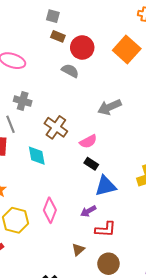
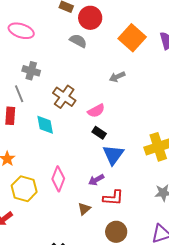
orange square: (127, 50) -> (132, 38), moved
gray arrow: (109, 107) -> (117, 77), size x0.7
blue triangle: (105, 186) -> (113, 155), turned -40
brown triangle: (78, 250) -> (84, 209), moved

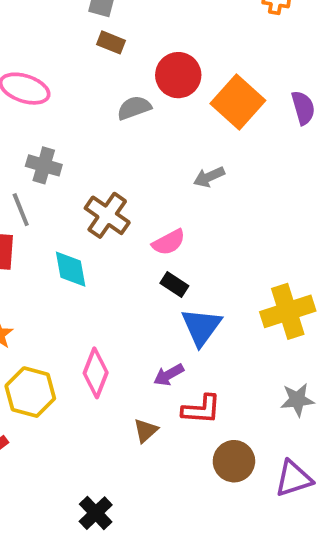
red circle: (90, 18) -> (178, 75), moved
gray semicircle: (78, 41) -> (134, 108), turned -48
brown circle: (116, 232) -> (234, 461), moved

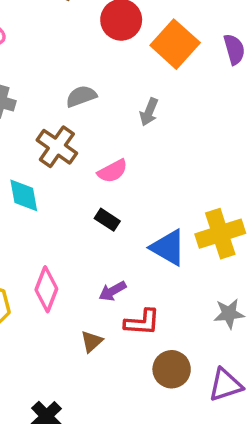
gray semicircle: (134, 108) -> (81, 96), moved
gray arrow: (209, 177) -> (149, 112), turned -44
black rectangle: (174, 284) -> (107, 220), moved
blue triangle: (201, 327) -> (168, 248), moved, turned -36

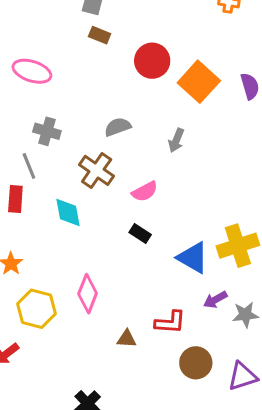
purple arrow: (112, 291) -> (215, 300), moved
brown triangle: (92, 341) -> (127, 339), turned 45

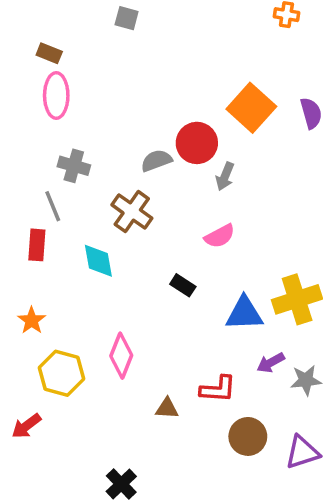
brown rectangle: (100, 35) -> (49, 53), moved
red circle: (152, 61) -> (197, 143), moved
pink ellipse: (32, 71) -> (56, 96), turned 72
pink semicircle: (145, 191) -> (220, 236), moved
blue triangle: (193, 258) -> (244, 313), turned -32

